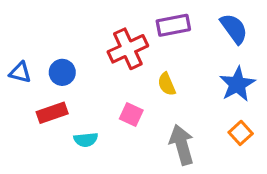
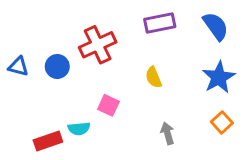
red cross: (128, 49) -> (98, 45), moved
red rectangle: (52, 113) -> (48, 141), moved
pink square: (131, 114) -> (108, 105), moved
gray arrow: (182, 145) -> (168, 133), size x0.6

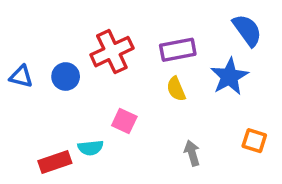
purple rectangle: (160, 23) -> (178, 50), moved
blue star: (219, 77) -> (229, 77), moved
orange square: (222, 122) -> (254, 141), turned -30

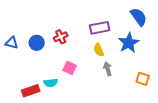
red cross: (112, 52) -> (61, 37), moved, size x0.6
gray arrow: (192, 153) -> (108, 69), moved

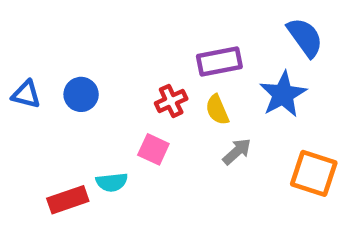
red cross: (61, 37) -> (171, 101), moved
gray arrow: (108, 69) -> (237, 151), turned 64
orange square: (143, 79) -> (314, 173), size x1.5

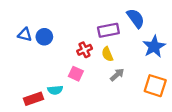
blue semicircle: (305, 37) -> (136, 18), moved
blue triangle: (26, 94) -> (25, 35), moved
blue circle: (81, 94) -> (44, 37), moved
blue star: (283, 94) -> (154, 47), moved

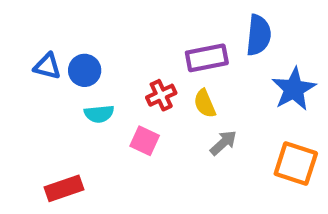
blue semicircle: (136, 18) -> (259, 35), turned 42
cyan semicircle: (55, 90) -> (99, 114), moved

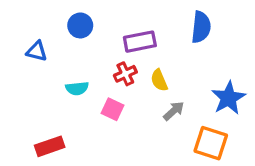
purple rectangle: (207, 58) -> (140, 42), moved
blue circle: (85, 70) -> (80, 25), moved
blue star: (294, 89) -> (228, 98), moved
orange square: (296, 164) -> (211, 143), moved

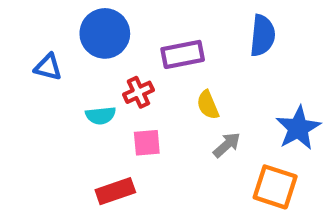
blue circle: (80, 25) -> (105, 33), size x1.5
red cross: (125, 74) -> (138, 92), moved
pink square: (112, 109) -> (147, 143), turned -30
red rectangle: (50, 146) -> (115, 191), moved

